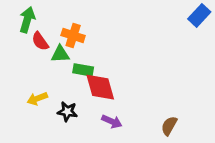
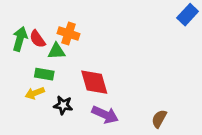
green arrow: (27, 20) -> (20, 39), moved
green rectangle: (83, 70) -> (44, 74), moved
purple arrow: (112, 122) -> (105, 115), size x1.4

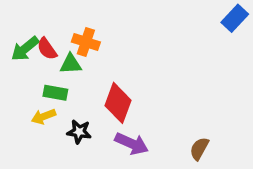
green arrow: (20, 39) -> (25, 49), turned -145
red diamond: (94, 82) -> (118, 103), turned 36

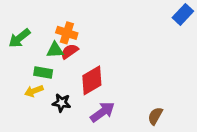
red semicircle: (47, 49) -> (69, 51), moved, turned 90
red diamond: (118, 103) -> (92, 80), turned 40
purple arrow: (132, 144) -> (102, 112), turned -60

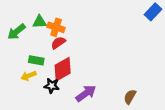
green triangle: (55, 50) -> (40, 22), moved
red diamond: (92, 80) -> (63, 69), moved

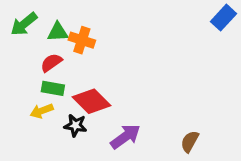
green arrow: (16, 32) -> (24, 24), moved
red semicircle: (58, 43) -> (51, 63), moved
red diamond: (63, 69) -> (92, 101), turned 75

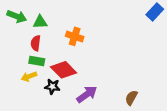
green arrow: (24, 24) -> (17, 16), turned -120
orange cross: (82, 40) -> (75, 36), moved
red semicircle: (51, 63) -> (36, 43), turned -48

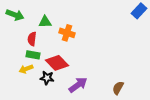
green triangle: (40, 22) -> (45, 22), moved

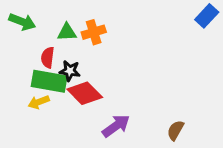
orange cross: (67, 33) -> (94, 32), moved, turned -35
green rectangle: (33, 55) -> (49, 81), size x1.6
black star: (47, 78) -> (70, 71), moved

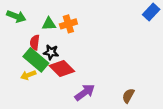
green rectangle: (49, 81) -> (36, 60), turned 30

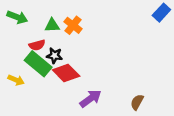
orange cross: (68, 24) -> (73, 25), turned -35
red semicircle: (35, 42) -> (37, 45), turned -112
yellow arrow: (28, 75) -> (16, 80), moved, turned -136

